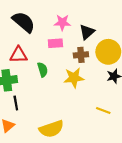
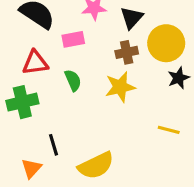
pink rectangle: (55, 43) -> (73, 39), moved
black line: (16, 103) -> (54, 145), moved

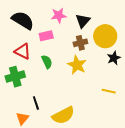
red triangle: (35, 63) -> (23, 51), turned 36
yellow star: (120, 87) -> (77, 65), turned -30

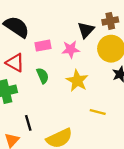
pink star: (59, 15) -> (71, 49), moved
brown cross: (80, 43) -> (110, 21), moved
yellow line: (109, 91) -> (98, 112), moved

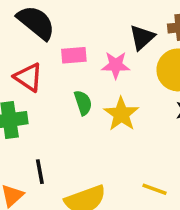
green semicircle: (43, 76) -> (83, 103), moved
yellow line: (98, 112) -> (154, 189), moved

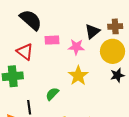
green semicircle: (83, 103) -> (52, 94), moved, turned -120

